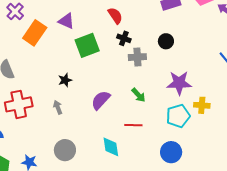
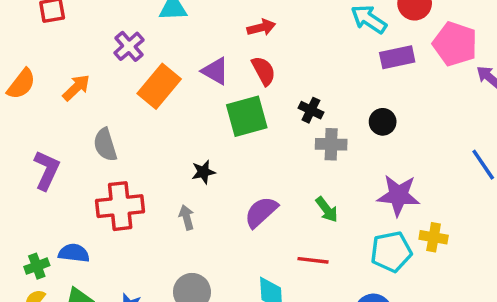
red semicircle: (115, 16) -> (264, 71), moved

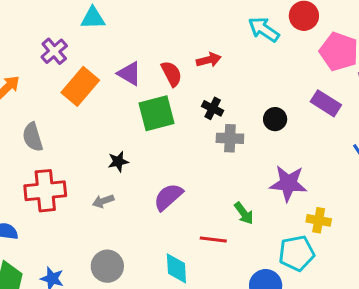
red arrow: (261, 28) -> (209, 60), moved
purple rectangle: (397, 57) -> (326, 103), moved, turned 44
green arrow: (327, 209) -> (244, 213), moved
gray arrow: (187, 217) -> (103, 201), turned -95
cyan pentagon: (391, 252) -> (297, 253), moved

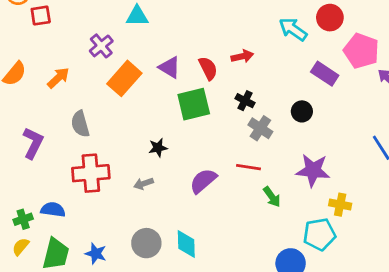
purple rectangle: (326, 103) -> (325, 74), moved
gray cross: (230, 138) -> (260, 128), turned 30
red line: (213, 239) -> (248, 167), moved
cyan diamond: (176, 268) -> (186, 244), moved

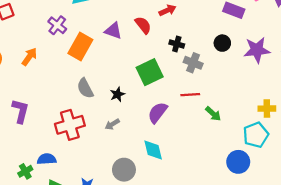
green square: (194, 104) -> (150, 72), moved
gray semicircle: (80, 124) -> (85, 88), moved
purple star: (313, 170) -> (257, 50), moved
cyan diamond: (186, 244) -> (153, 150), moved

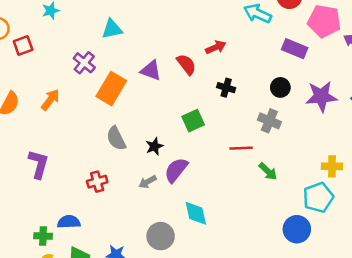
gray cross: (193, 63) -> (269, 121), moved
green square: (150, 72) -> (193, 121), size x0.7
purple semicircle: (158, 113) -> (176, 170), moved
red cross: (70, 125) -> (97, 182), size x0.6
green cross: (25, 171) -> (43, 236), turned 32

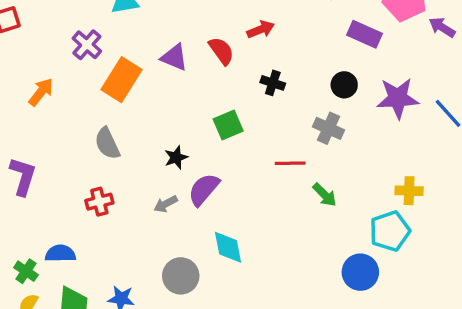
gray semicircle: (116, 138) -> (107, 143), moved
green cross: (43, 236) -> (26, 271), turned 30

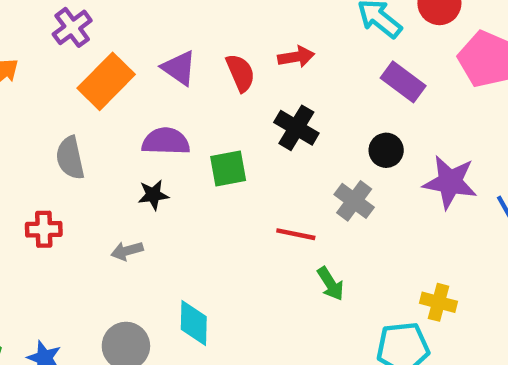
purple rectangle: (364, 34) -> (403, 82), moved
black cross: (273, 83) -> (296, 128), size x1.4
purple semicircle: (204, 189) -> (166, 141), moved, turned 39

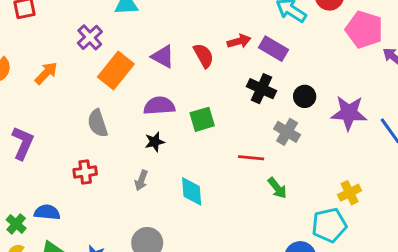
purple rectangle: (403, 82) -> (273, 49), moved
black cross: (296, 128) -> (261, 89), moved
gray arrow: (127, 251) -> (141, 180), turned -48
yellow cross: (439, 302) -> (350, 193), turned -35
cyan diamond: (194, 323) -> (192, 191), moved

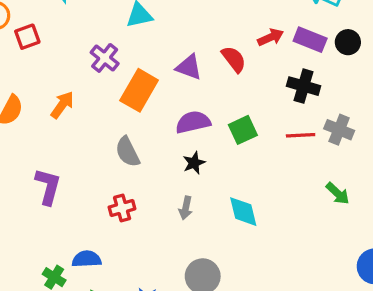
black circle: (305, 96) -> (348, 42), moved
red line: (251, 158) -> (301, 135), moved

